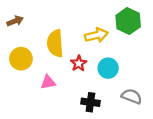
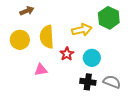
brown arrow: (15, 21) -> (27, 11), moved
yellow circle: (21, 59) -> (20, 40), moved
black cross: (90, 102) -> (88, 82), moved

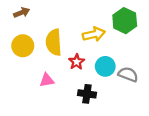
brown arrow: (27, 11) -> (22, 13), moved
black cross: (88, 82) -> (87, 94), moved
gray semicircle: (112, 82) -> (128, 74), moved

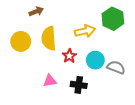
brown arrow: (22, 13) -> (36, 11), moved
pink triangle: (47, 80) -> (50, 81), moved

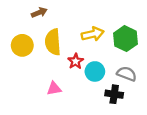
green hexagon: (113, 19) -> (126, 39), moved
cyan circle: (95, 60) -> (95, 71), moved
black cross: (79, 85) -> (114, 94), moved

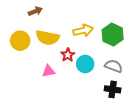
yellow semicircle: (53, 42) -> (48, 38), turned -75
pink triangle: (54, 89) -> (49, 71), moved
black cross: (114, 94) -> (113, 89), moved

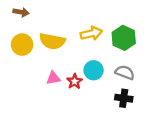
brown arrow: (35, 11) -> (21, 12), moved, turned 32
red star: (68, 55) -> (75, 81), moved

